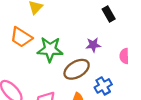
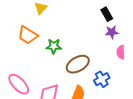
purple star: (93, 45) -> (112, 32), moved
green star: (50, 49) -> (54, 46), size x0.7

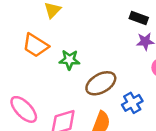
black rectangle: (107, 14) -> (139, 18), turned -40

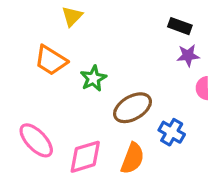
green star: (69, 60) -> (93, 78), turned -30
blue cross: (132, 103) -> (172, 132), turned -30

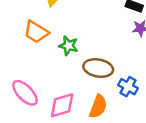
green star: (93, 78) -> (68, 46), turned -30
brown ellipse: (133, 108) -> (98, 68), turned 40

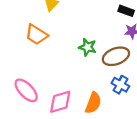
green star: (68, 46) -> (88, 47), moved
brown ellipse: (98, 68) -> (116, 56), moved, turned -30

